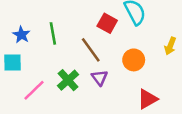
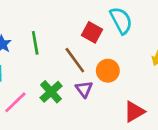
orange circle: (134, 60) -> (108, 71), moved

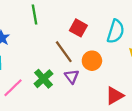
cyan semicircle: (121, 20) -> (116, 31), moved, turned 45
green line: (35, 43) -> (34, 14), moved

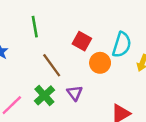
brown line: (64, 52) -> (52, 65), moved
orange circle: (92, 61) -> (100, 63), moved

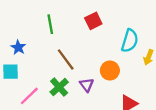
red square: (82, 41) -> (93, 21), moved, turned 35
orange circle: (100, 63) -> (110, 71), moved

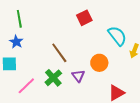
green line: (50, 24) -> (19, 19), moved
cyan semicircle: (130, 41) -> (117, 36), turned -55

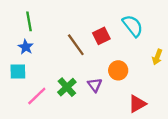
red square: (84, 18) -> (101, 36), moved
cyan semicircle: (117, 36) -> (133, 26), moved
brown line: (59, 53) -> (76, 45), moved

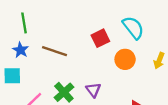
brown line: (76, 45) -> (55, 51), moved, turned -35
orange circle: (118, 70) -> (125, 59), moved

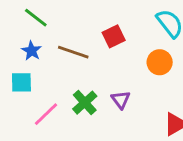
green line: (24, 23) -> (36, 18), turned -42
red square: (100, 38) -> (114, 36), moved

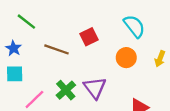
blue star: (32, 51) -> (14, 48), moved
purple triangle: (121, 100) -> (95, 88), size x1.5

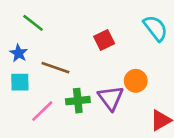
brown line: (57, 49) -> (55, 68), moved
orange circle: (126, 58) -> (136, 81), moved
green cross: (66, 90) -> (78, 101), turned 36

